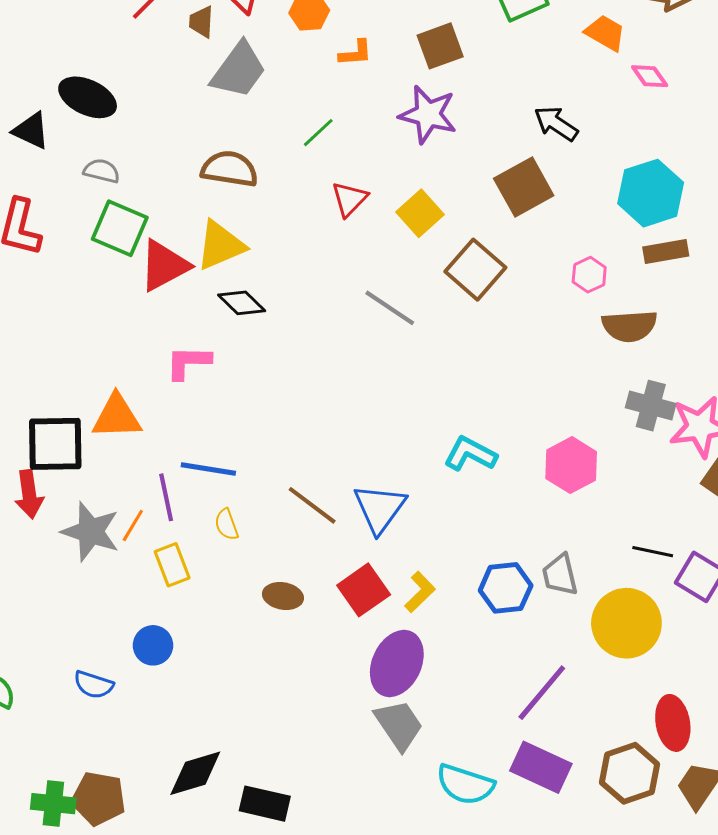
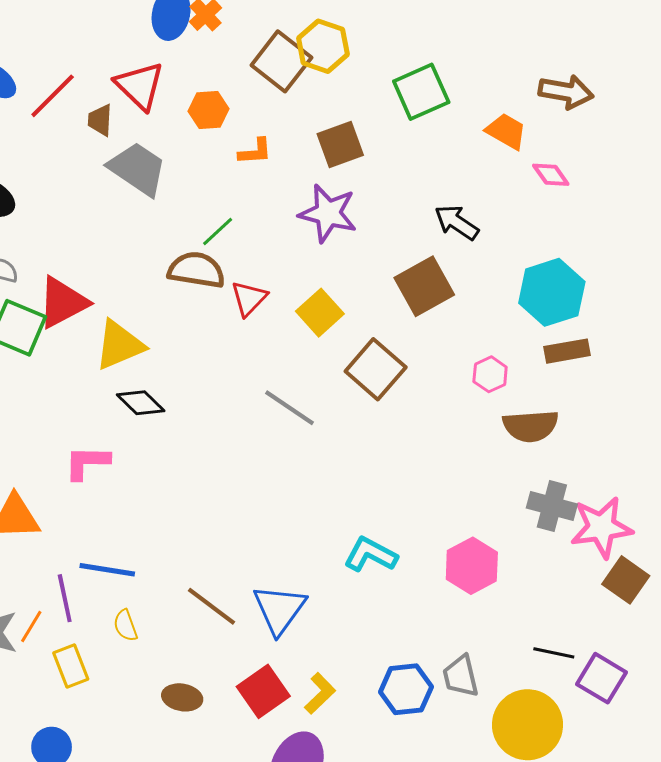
gray trapezoid: (239, 70) -> (138, 169), turned -92
brown semicircle: (230, 169) -> (196, 270), moved
red triangle: (164, 266) -> (63, 302), moved

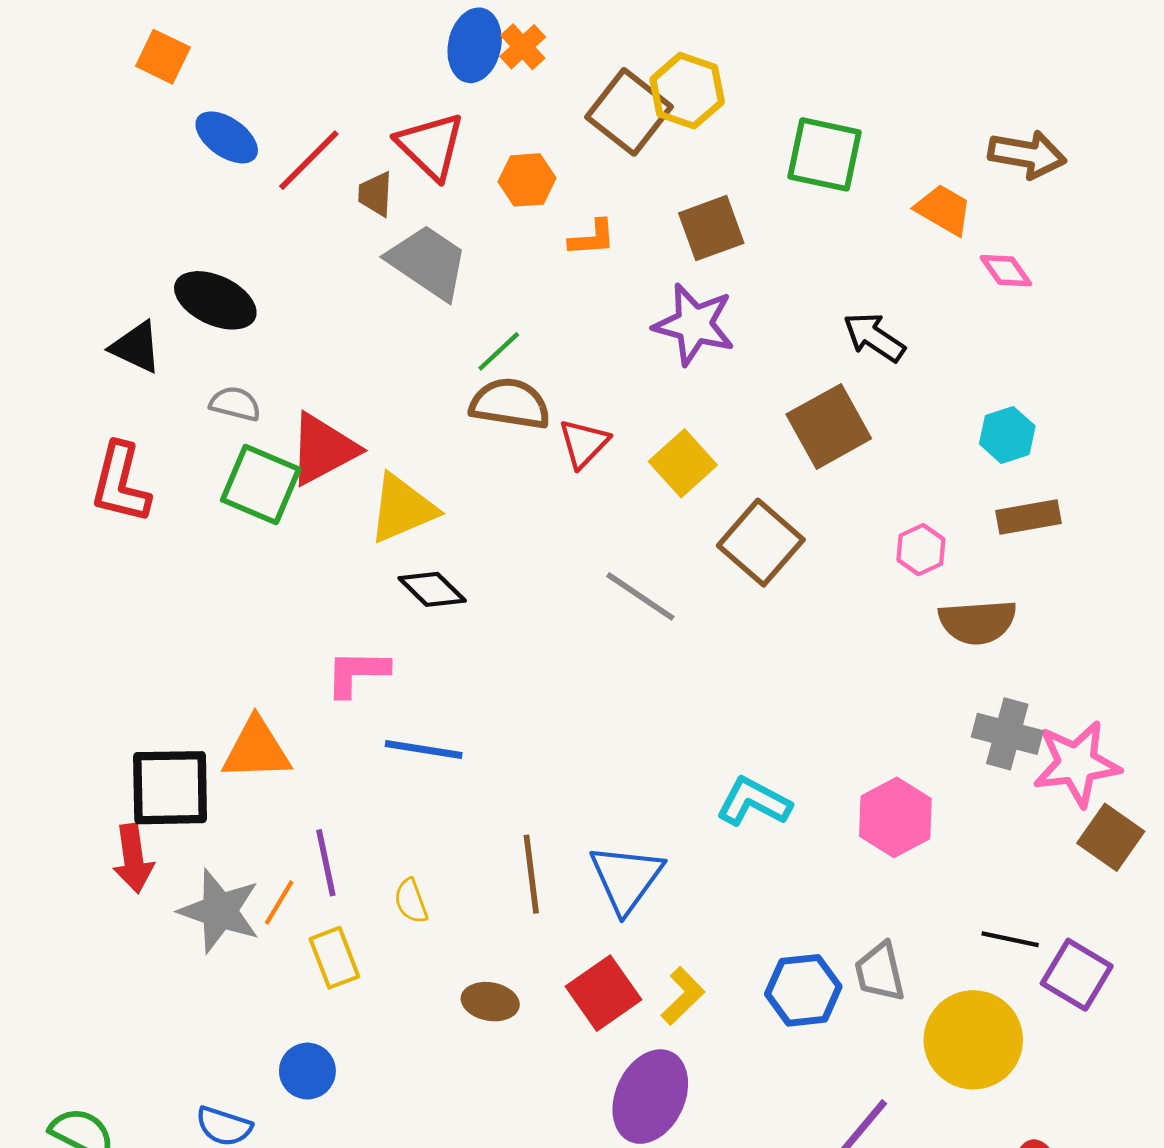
green square: (421, 92) -> (825, 154), turned 36
green line: (218, 232) -> (499, 351), moved
cyan hexagon: (552, 292) -> (1007, 435), size x0.6
blue line: (107, 570) -> (424, 749), moved
brown line: (212, 606) -> (531, 874), turned 46

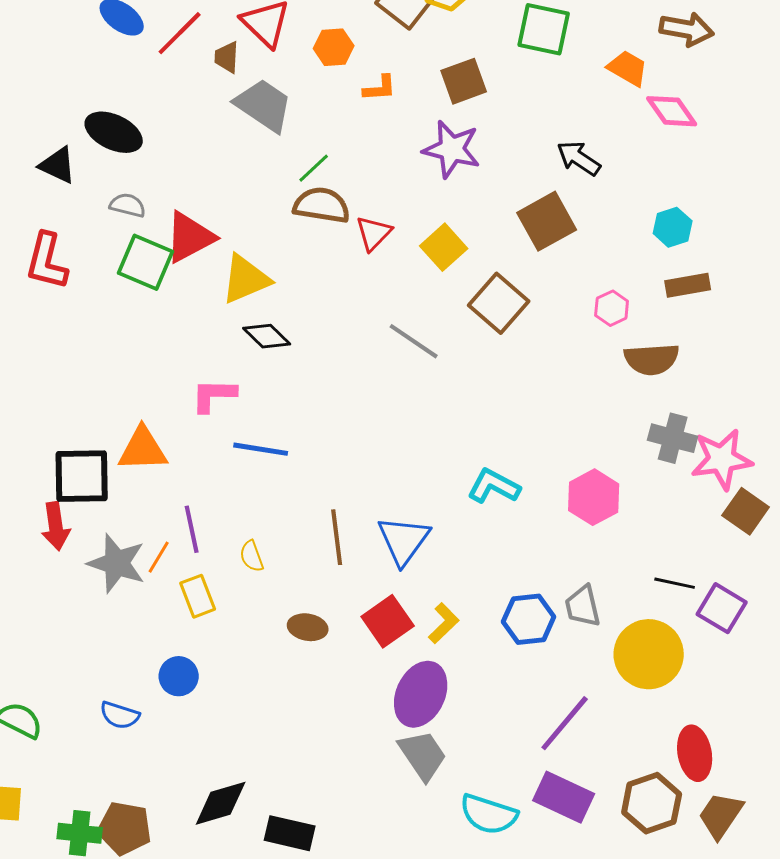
pink diamond: (1006, 271) -> (672, 111), size x1.4

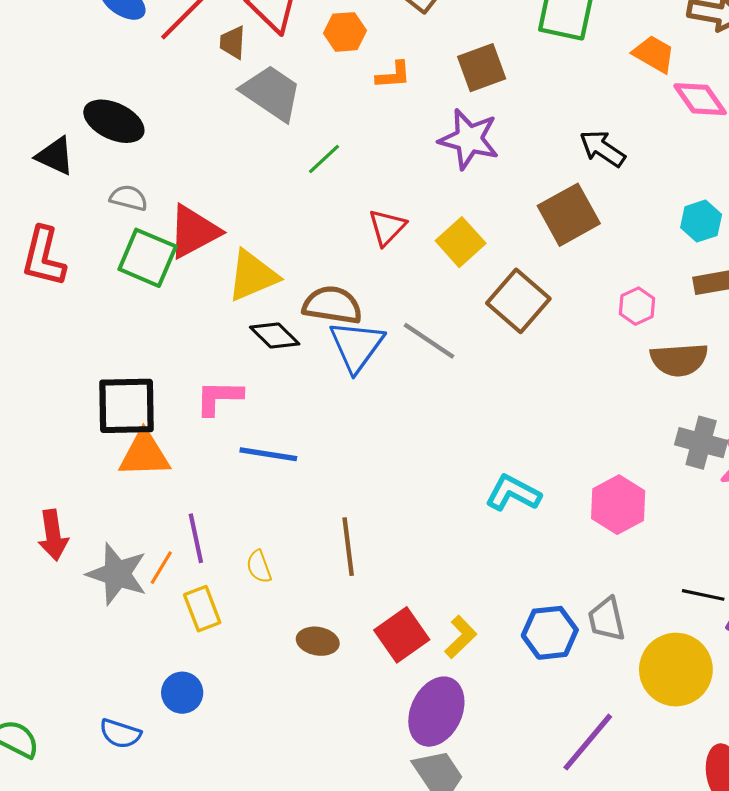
brown semicircle: (322, 205) -> (332, 305), moved
black square: (82, 476) -> (127, 406), moved
blue triangle: (404, 540) -> (357, 346), moved

